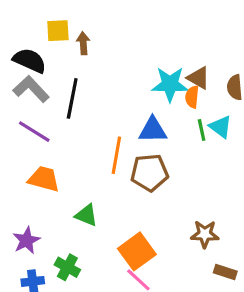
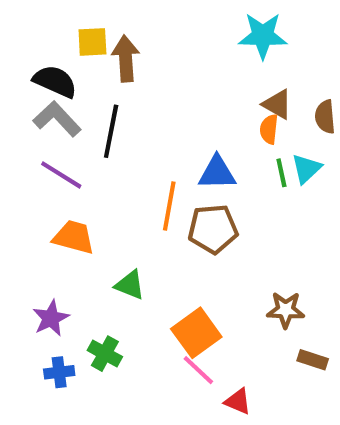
brown arrow: (83, 43) -> (126, 59), size x1.5
cyan star: (170, 84) -> (263, 36), moved
cyan triangle: (220, 127) -> (306, 169), turned 40

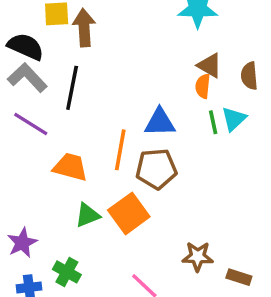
orange trapezoid: (74, 237) -> (70, 167), moved
green triangle: (130, 285) -> (88, 215), turned -44
brown star: (286, 310) -> (198, 256), moved
orange square: (196, 333) -> (129, 213), moved

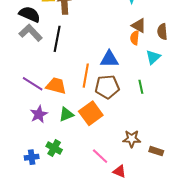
green line: (213, 122) -> (141, 87), moved
purple line: (31, 124) -> (33, 84), moved
purple star: (22, 243) -> (39, 114), moved

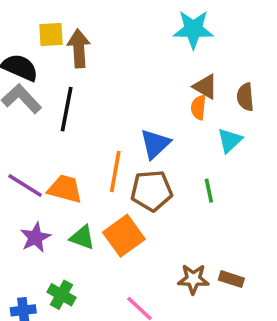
blue triangle: (109, 59) -> (155, 144), turned -42
green triangle: (66, 114) -> (82, 237), turned 42
brown rectangle: (156, 151) -> (231, 279), moved

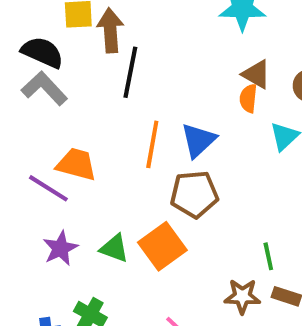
black line: (67, 109) -> (130, 72), moved
orange line: (115, 172) -> (152, 144), moved
orange trapezoid: (65, 189) -> (76, 164), moved
green line: (209, 191) -> (268, 256), moved

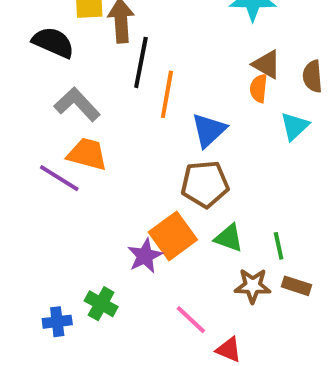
gray L-shape: (44, 88) -> (77, 104), moved
orange line: (152, 144) -> (167, 94), moved
purple star: (60, 248) -> (145, 256), moved
green triangle: (114, 248) -> (229, 238), moved

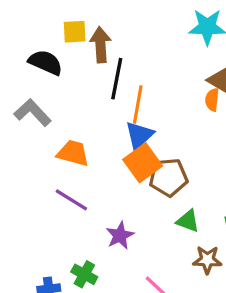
gray L-shape: (77, 104) -> (33, 113), moved
blue triangle: (209, 130) -> (139, 135), moved
purple line: (59, 178) -> (71, 200), moved
orange square: (173, 236) -> (143, 163), moved

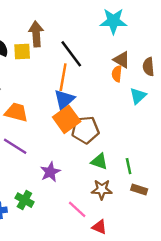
yellow square: (75, 32) -> (22, 51), moved
black line: (117, 79) -> (71, 54), moved, turned -48
brown star: (207, 260) -> (102, 190), moved

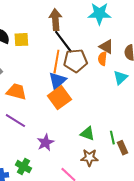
brown arrow: (36, 34) -> (55, 20), moved
brown pentagon: (85, 130) -> (75, 61), moved
brown rectangle: (139, 190) -> (122, 148), moved, turned 48

